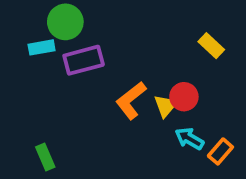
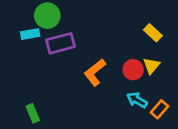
yellow triangle: (166, 106) -> (152, 66), moved

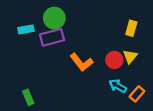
green circle: (47, 16) -> (54, 18), moved
yellow rectangle: (153, 33) -> (131, 28), turned 63
orange L-shape: (95, 72) -> (81, 62), turned -90

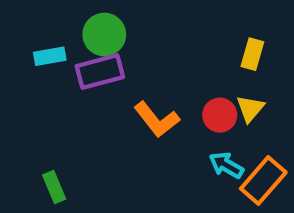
orange rectangle: (137, 94) -> (263, 180), size x1.5

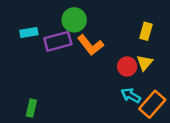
green circle: (104, 35) -> (74, 20), moved
orange L-shape: (157, 119) -> (91, 45), moved
green rectangle: (54, 187) -> (31, 108), turned 36

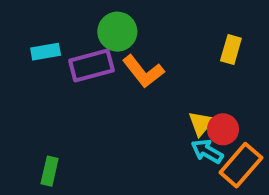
yellow triangle: (145, 63) -> (201, 123), moved
red circle: (127, 66) -> (223, 129), moved

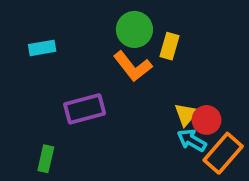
green circle: (117, 32) -> (134, 29), moved
yellow rectangle: (231, 50) -> (170, 46), moved
purple rectangle: (91, 66) -> (85, 109), moved

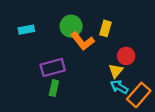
green circle: (134, 29) -> (71, 26), moved
red circle: (207, 120) -> (126, 56), moved
green rectangle: (46, 159) -> (54, 88), moved

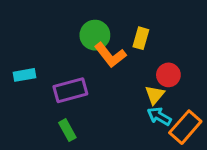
cyan rectangle: (26, 30) -> (24, 75), moved
green rectangle: (54, 88) -> (67, 130), moved, turned -42

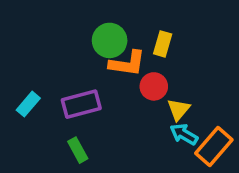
orange L-shape: (110, 55) -> (127, 63), turned -44
cyan rectangle: (24, 75) -> (28, 104), moved, turned -40
red circle: (168, 75) -> (154, 86), moved

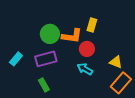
green circle: (110, 40) -> (50, 34), moved
yellow triangle: (179, 109) -> (116, 62), moved, turned -48
cyan arrow: (184, 134) -> (85, 69), moved

